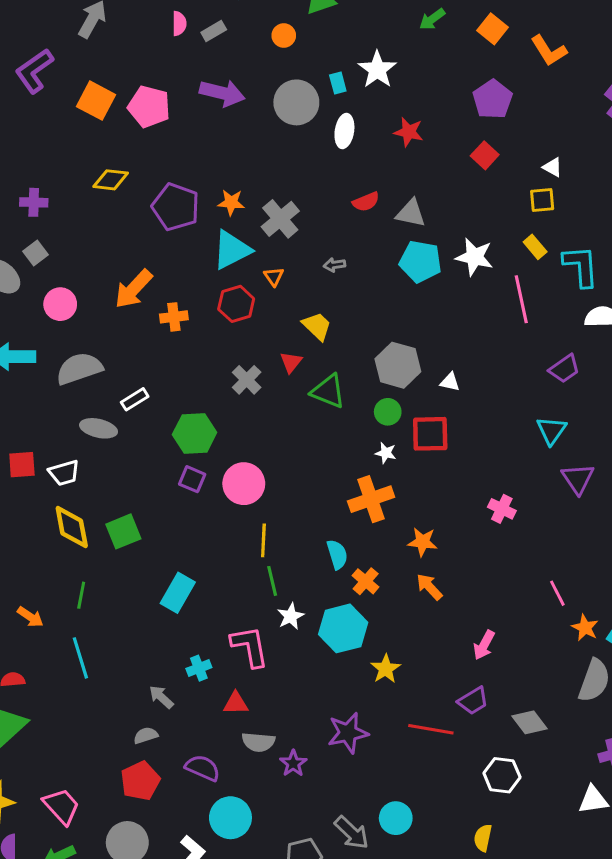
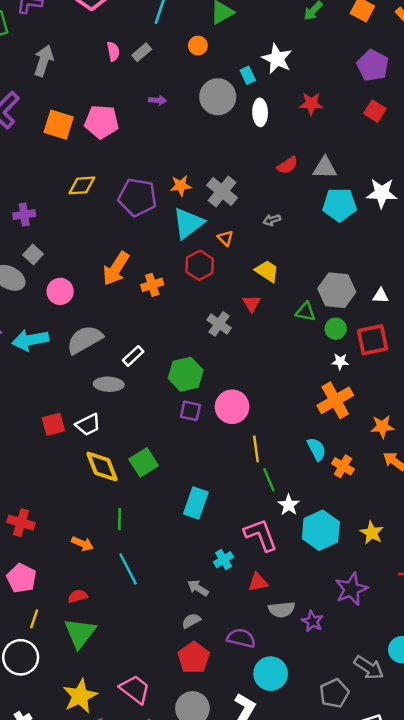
purple arrow: (222, 93) -> (158, 100), size x0.5
green triangle: (328, 391) -> (306, 312), moved, size x0.7
cyan hexagon: (343, 628) -> (321, 530), moved

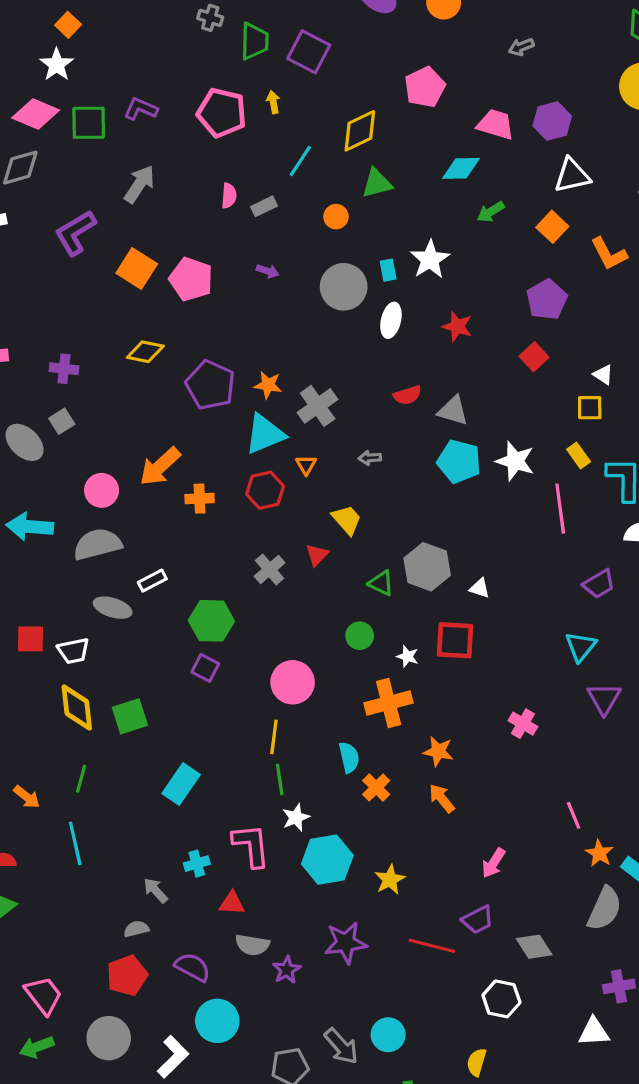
pink circle: (60, 291) -> (102, 490), moved
green circle: (336, 329) -> (360, 636), moved
pink circle: (232, 407) -> (293, 682), moved

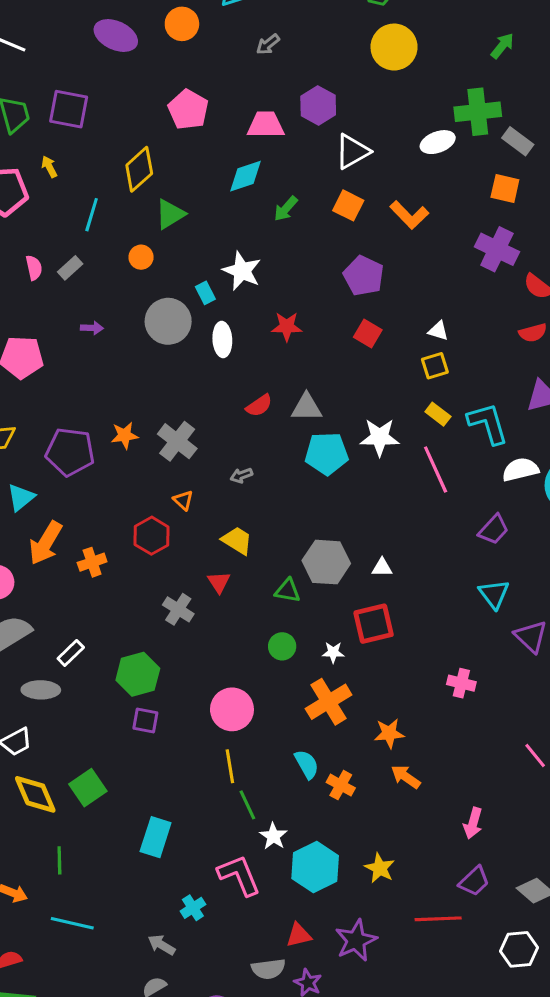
cyan triangle: (265, 434) -> (21, 497), moved, size x0.7
cyan line: (75, 843) -> (72, 923), turned -48
red triangle: (232, 903) -> (299, 935), moved

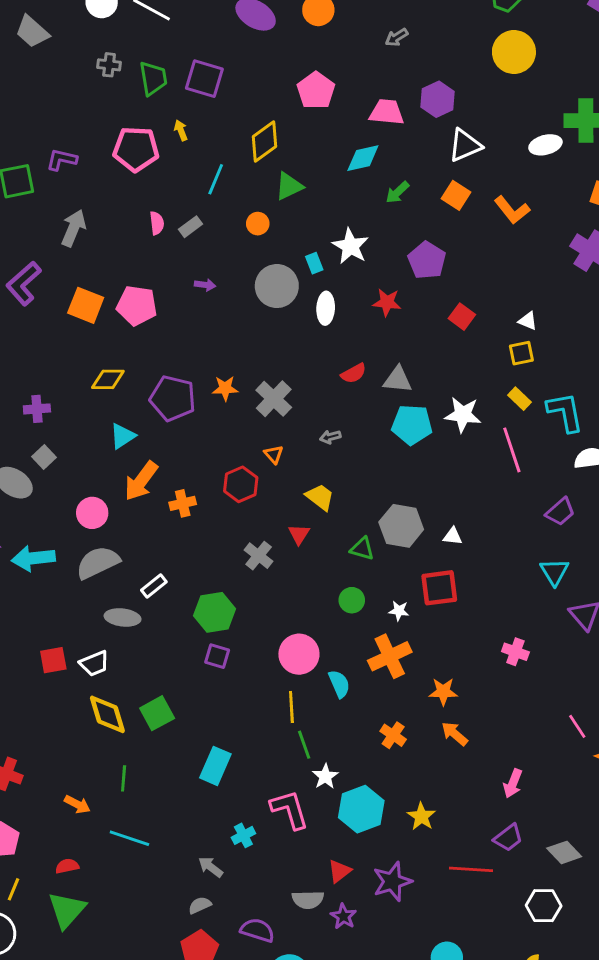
purple pentagon: (364, 276) -> (427, 260), moved
cyan semicircle: (307, 764) -> (339, 684), moved
red triangle: (299, 935) -> (339, 871), turned -30

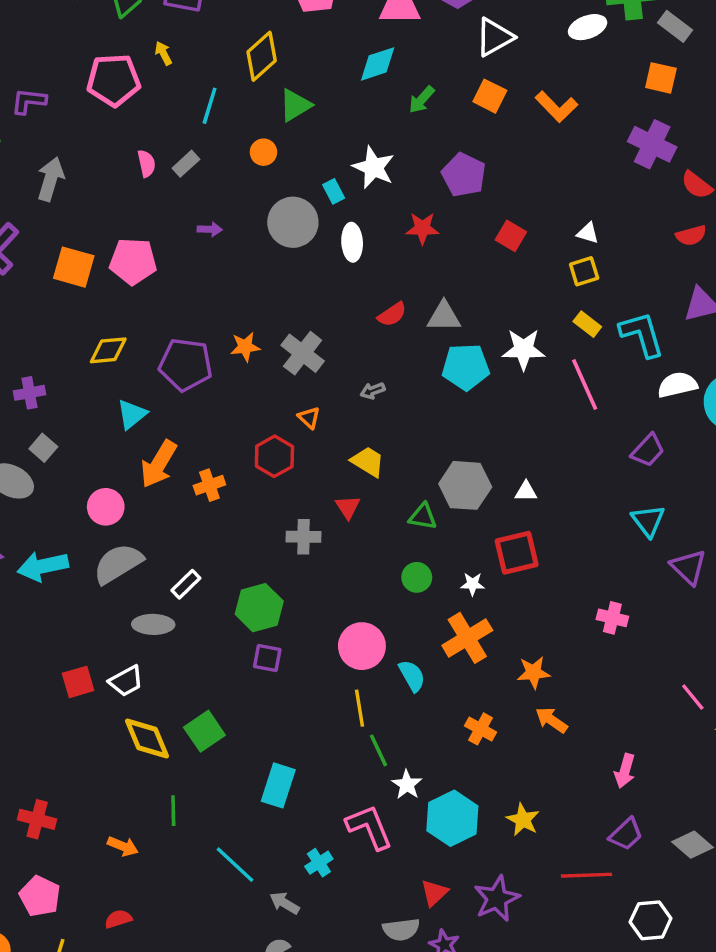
gray cross: (259, 556) -> (303, 537), turned -32
cyan line: (129, 838) -> (235, 865), moved, turned 30
white hexagon: (544, 906) -> (651, 920), moved

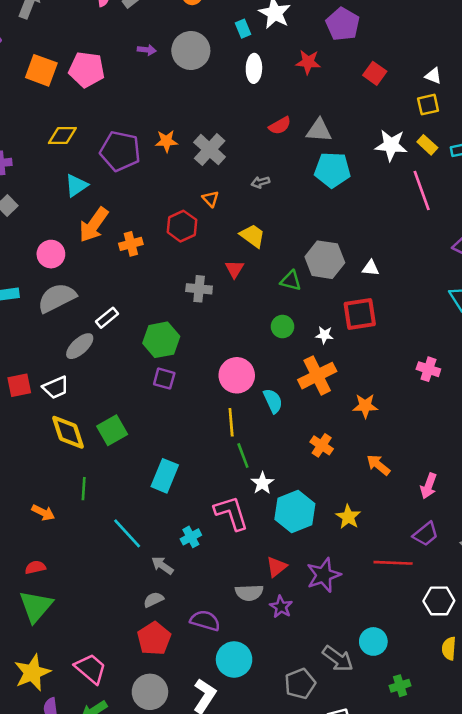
gray circle: (293, 222) -> (191, 51), moved
white star: (524, 349) -> (391, 145), moved
gray ellipse: (153, 624) -> (80, 346), turned -48
orange arrow: (551, 720) -> (378, 465), moved

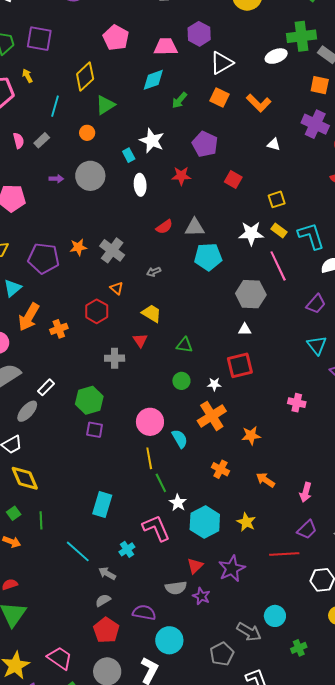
white triangle: (433, 76) -> (274, 144), moved
gray hexagon: (325, 260) -> (251, 294), moved
green square: (112, 430) -> (14, 513), moved, size x0.6

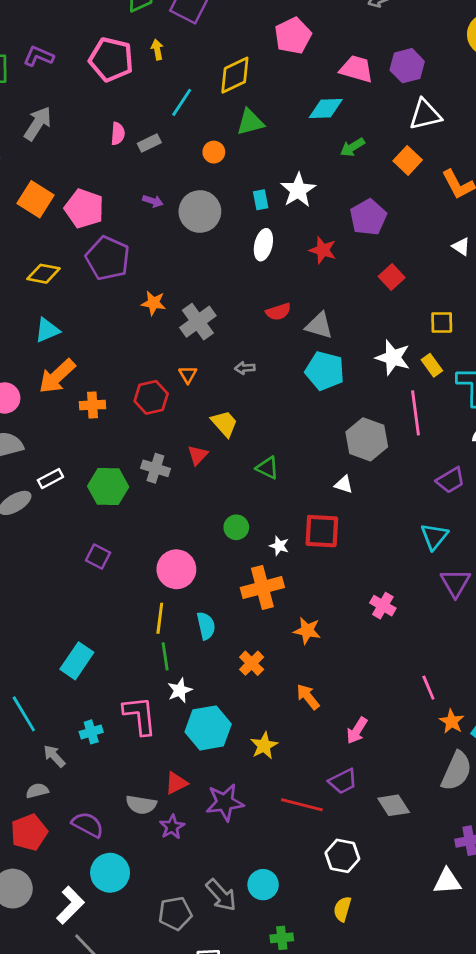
purple pentagon: (44, 258) -> (108, 258), moved
green triangle: (184, 345) -> (267, 468), moved
green hexagon: (89, 400) -> (108, 486), moved
cyan semicircle: (180, 439) -> (206, 626), moved

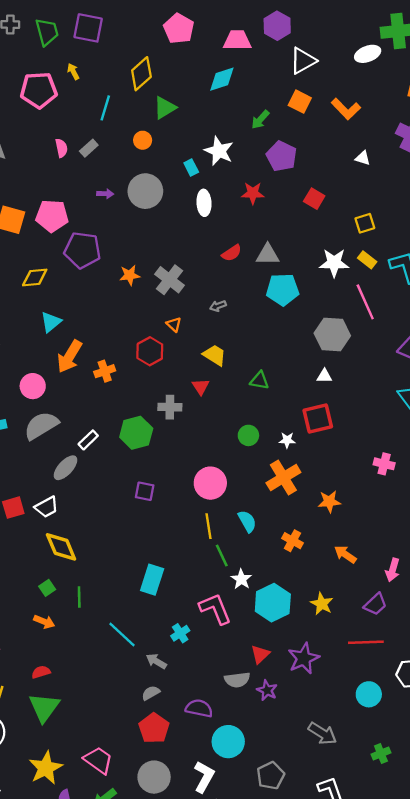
green arrow: (352, 147) -> (260, 120), moved
purple trapezoid: (343, 781) -> (375, 604), moved
cyan circle: (263, 885) -> (369, 694), moved
gray pentagon: (175, 913) -> (271, 776), moved

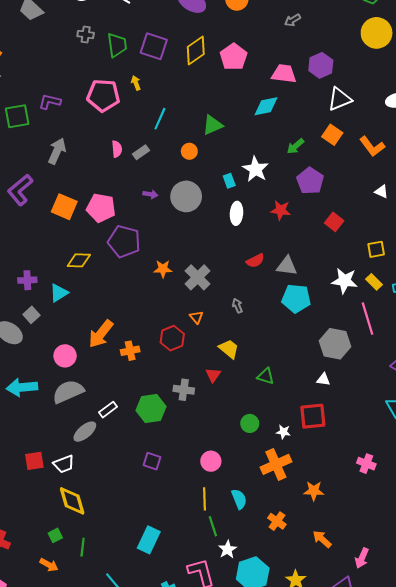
yellow diamond: (141, 74) -> (196, 50), moved
gray arrow: (218, 306) -> (237, 306), turned 80
cyan triangle: (51, 322) -> (59, 293), moved
pink circle: (210, 483) -> (211, 461), size x0.7

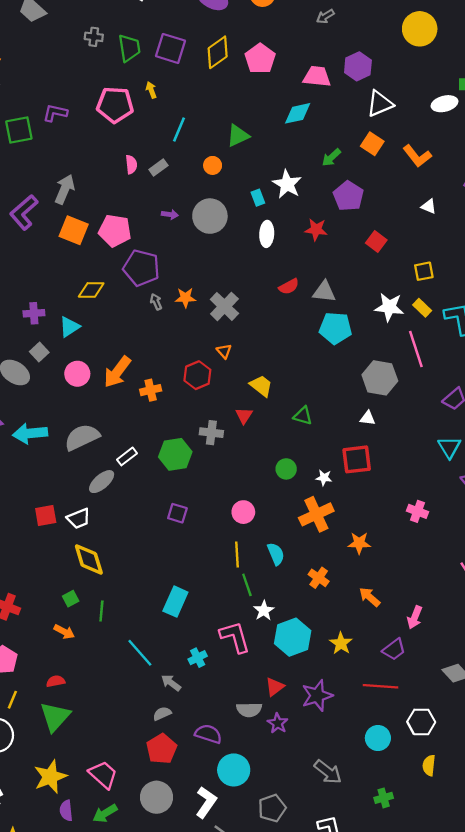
gray arrow: (57, 151) -> (65, 189), moved
gray arrow: (237, 306) -> (156, 302), moved
pink circle: (65, 356) -> (77, 374), moved

